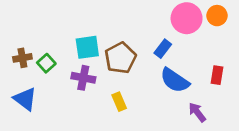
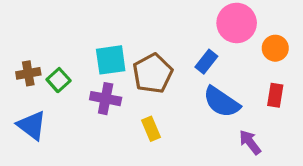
orange circle: (217, 16) -> (275, 48), moved

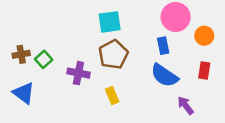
cyan square: (111, 60) -> (110, 22), moved
blue rectangle: (206, 62) -> (163, 46), moved, turned -49

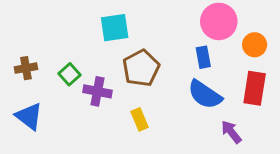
cyan square: (110, 22) -> (115, 28), moved
green square: (44, 59) -> (69, 74), moved
red rectangle: (204, 71) -> (255, 88), size x1.5

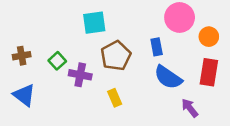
blue rectangle: (203, 57) -> (157, 47), moved

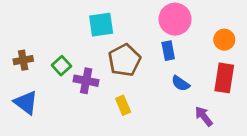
pink circle: (180, 17) -> (175, 19), moved
blue semicircle: (168, 77) -> (181, 83), size x0.6

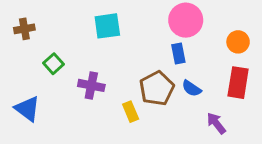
brown cross: (23, 60) -> (24, 29), moved
brown pentagon: (124, 60) -> (157, 88), moved
green square: (61, 66) -> (54, 64), moved

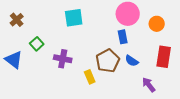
brown cross: (24, 29) -> (17, 20), turned -32
orange circle: (238, 42) -> (157, 24), moved
blue triangle: (27, 109) -> (14, 60), moved

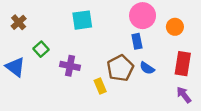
purple arrow: (149, 85) -> (184, 95), moved

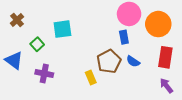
cyan square: (82, 20) -> (62, 29), moved
orange circle: (175, 27) -> (158, 24), size x1.6
purple cross: (70, 66) -> (44, 73), moved

